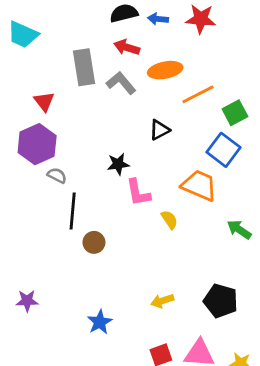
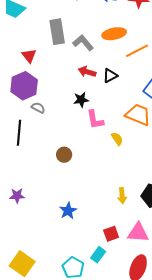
red arrow: (127, 47) -> (87, 72), moved
black line: (73, 211) -> (19, 133), moved
yellow arrow: (162, 301) -> (122, 196), moved, turned -77

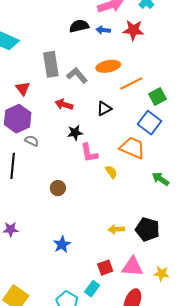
red arrow: (87, 72) -> (64, 105), moved
yellow arrow: (122, 196) -> (116, 229), turned 91

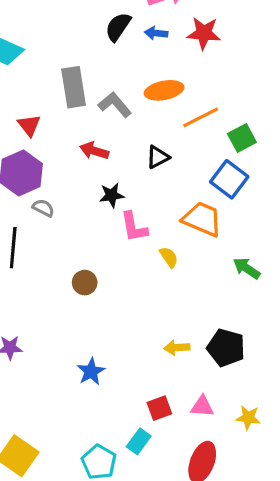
black semicircle: (79, 26) -> (118, 27), turned -42
pink triangle: (132, 267) -> (202, 406), size x0.7

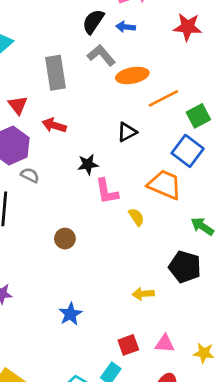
red star: (204, 33) -> (188, 27), moved
gray L-shape: (115, 105) -> (101, 55), moved
red arrow: (94, 151) -> (54, 125), moved
black pentagon: (226, 348) -> (185, 267), moved

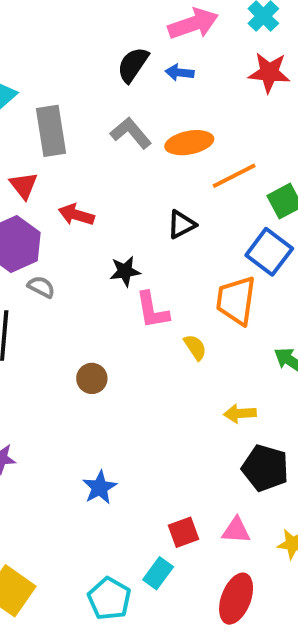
gray L-shape: (101, 55) -> (131, 133), moved
gray rectangle: (56, 73) -> (51, 131), moved
orange trapezoid: (165, 185) -> (236, 300), turned -105
black pentagon: (185, 267) -> (265, 468), moved
yellow arrow: (143, 294) -> (240, 413), moved

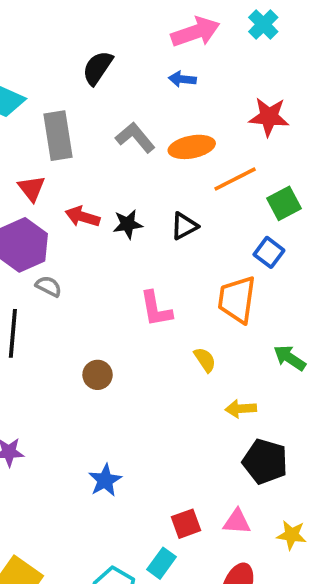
black semicircle: (133, 65) -> (98, 68), moved
red star: (269, 73) -> (269, 117), moved
blue square: (269, 252) -> (269, 252), size x0.7
black star: (125, 271) -> (128, 224), moved
yellow semicircle: (195, 347) -> (205, 360), moved

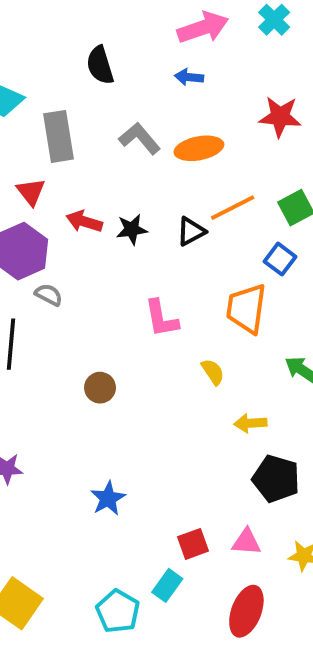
black semicircle: (98, 68) -> (100, 65), turned -51
orange line: (235, 179) -> (233, 208), moved

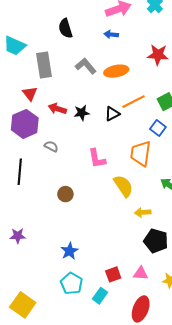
gray semicircle: (49, 295) -> (51, 146), moved
yellow semicircle: (213, 372) -> (123, 186), size x1.6
cyan pentagon: (118, 611) -> (72, 284), moved

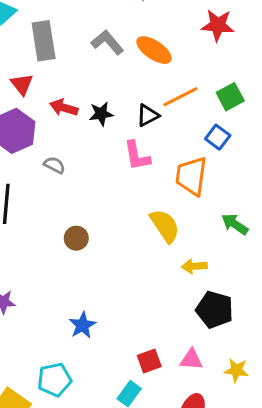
orange ellipse: (116, 71) -> (154, 50), turned 45
pink L-shape: (97, 159) -> (137, 156), moved
cyan pentagon: (72, 284) -> (54, 380), moved, turned 30

